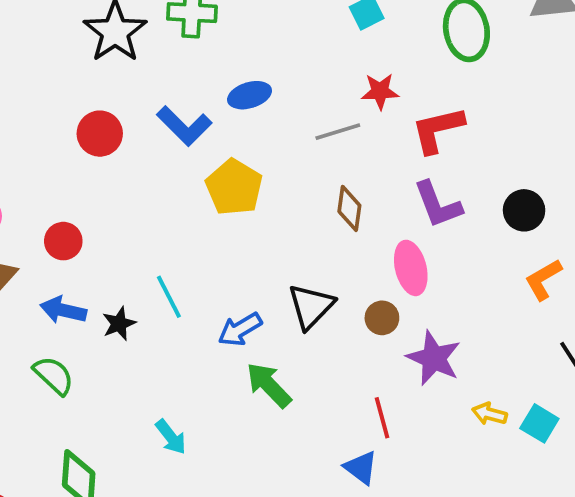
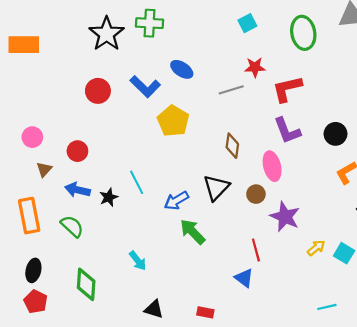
blue ellipse: (250, 95) -> (182, 69), turned 50
brown diamond: (349, 208) -> (232, 146), moved
yellow arrow: (489, 414) -> (316, 248), turned 126

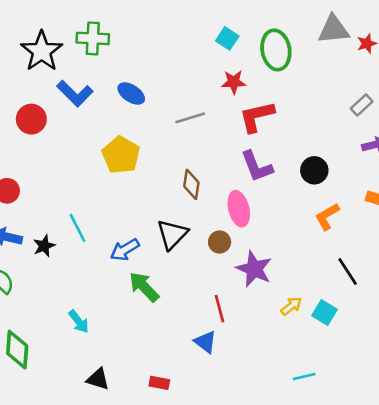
cyan square: (247, 23) -> (227, 38), moved, turned -30
red star: (255, 67) -> (234, 82), moved
blue L-shape: (145, 87) -> (75, 93), moved

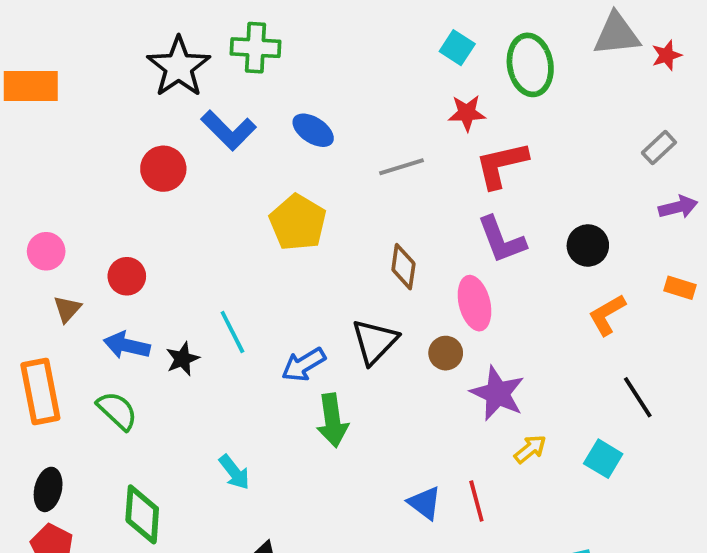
green arrow: (144, 287) -> (332, 420), turned -144
yellow arrow: (291, 306) -> (530, 449), moved
red line: (220, 309) -> (476, 501), moved

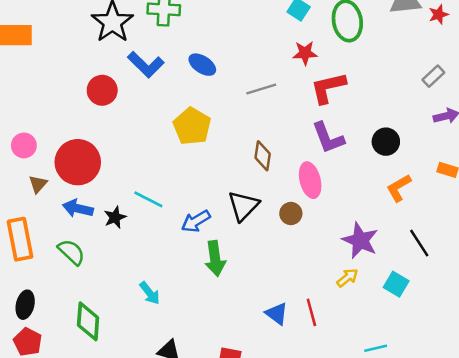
red circle: (127, 276) -> (78, 162), size x1.8
cyan line: (232, 332) -> (148, 199), turned -36
purple star: (498, 393) -> (360, 240), moved

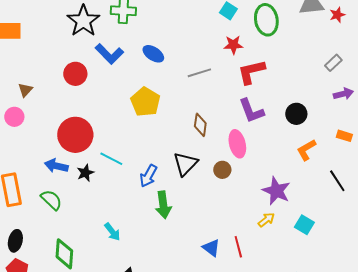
red circle: (78, 162) -> (75, 135), moved
brown triangle: (38, 184) -> (25, 90), moved
blue arrow: (196, 221) -> (148, 176), turned -30
black line: (419, 243) -> (337, 181), moved

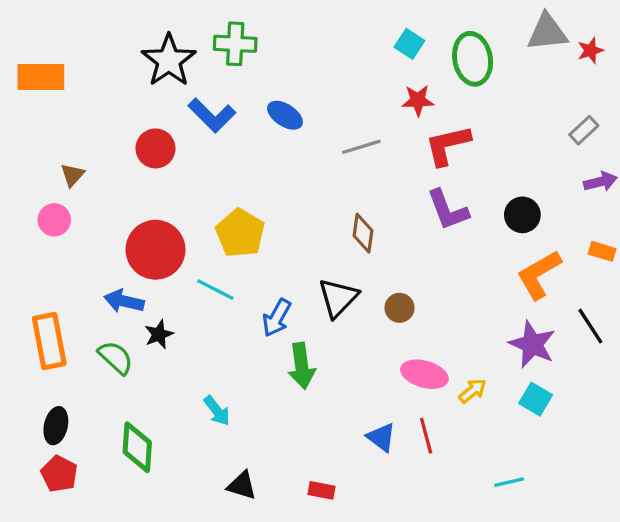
yellow pentagon: (145, 102) -> (240, 233), moved
pink ellipse: (237, 144) -> (424, 374), moved, turned -60
orange L-shape: (306, 150) -> (539, 275), size x1.4
black star: (85, 173) -> (159, 334), moved
purple star: (276, 191) -> (532, 344), moved

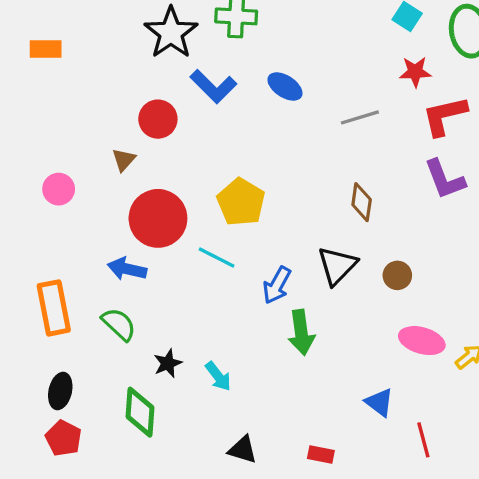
orange rectangle: (41, 77) -> (46, 49), size x0.7
brown triangle: (73, 175) -> (124, 160), moved
black star: (159, 334) -> (168, 363), moved
red line: (426, 436) -> (423, 440), moved

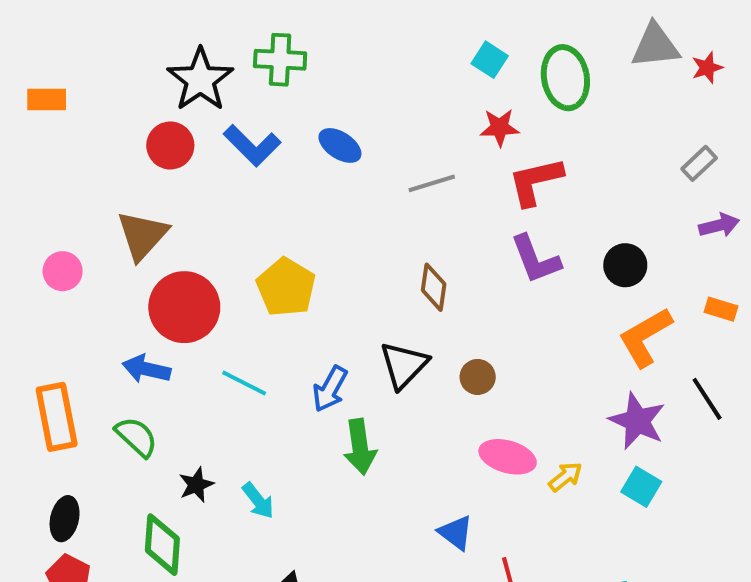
red circle: (158, 119) -> (170, 145), moved
brown triangle: (124, 160) -> (142, 235), size x1.8
cyan line: (217, 257) -> (244, 383), moved

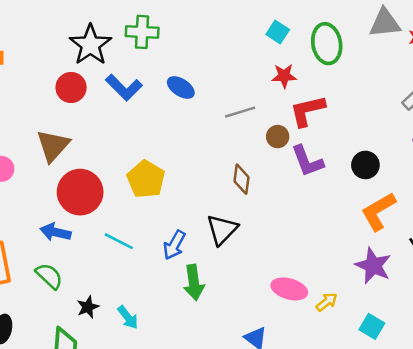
brown circle: (478, 377) -> (278, 137), moved
cyan square: (641, 487) -> (372, 326), moved

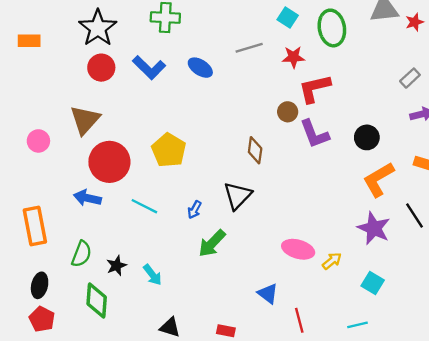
black star: (90, 45) -> (98, 28), moved
gray line: (240, 112) -> (249, 48), moved
blue arrow: (174, 245) -> (194, 210), size x0.7
green semicircle: (49, 276) -> (81, 254), moved, turned 68
green arrow: (194, 282) -> (212, 243), turned 52

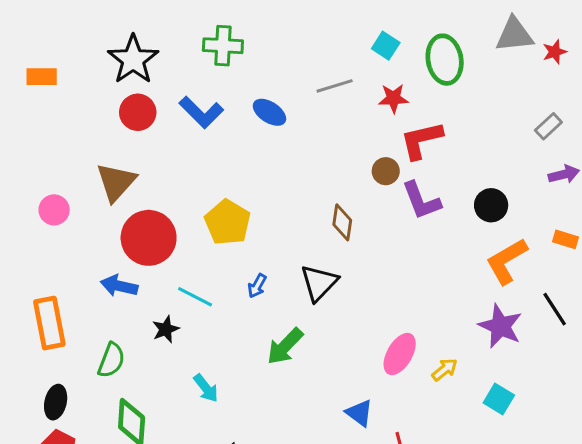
blue arrow: (194, 210) -> (257, 286), moved
pink ellipse: (298, 249) -> (400, 354), turned -76
black star: (116, 266) -> (166, 329), moved

